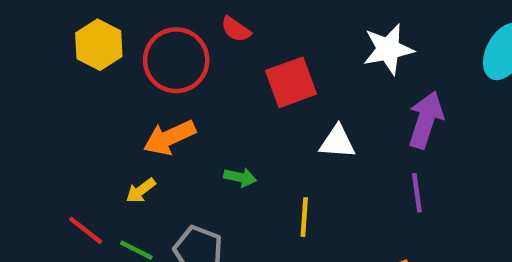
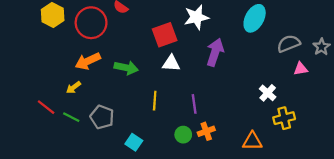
red square: (291, 82) -> (165, 35), moved
green arrow: (240, 177) -> (126, 68), moved, size x1.5
purple line: (417, 193) -> (194, 104), moved

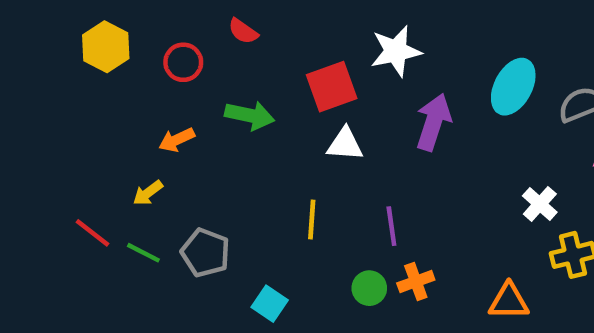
cyan ellipse: (255, 18) -> (513, 87), moved
red circle: (91, 23) -> (183, 62), size x0.6
orange arrow: (88, 61) -> (177, 140), size x0.7
green arrow: (126, 68) -> (250, 115), moved

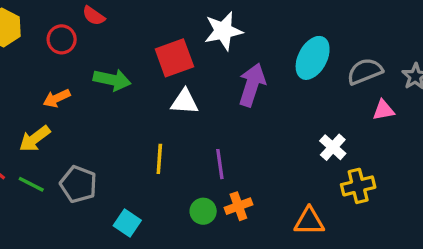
red semicircle: (243, 31) -> (94, 16), moved
yellow arrow: (148, 193) -> (35, 139), size x1.4

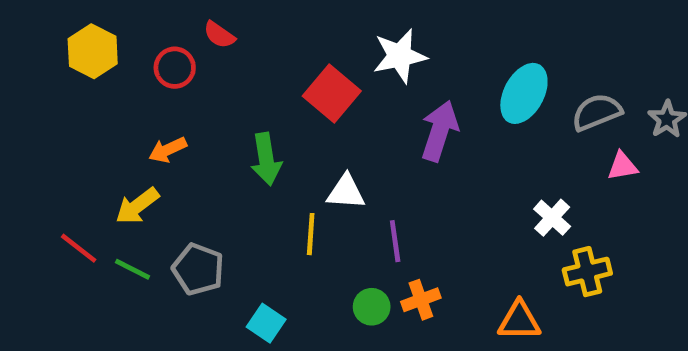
red square: (174, 58) -> (332, 93), turned -30
green arrow: (112, 80) -> (266, 159), moved, turned 69
white triangle: (185, 102) -> (346, 192), moved

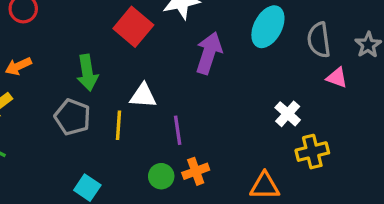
gray semicircle: (597, 112) -> (319, 40), turned -76
pink triangle: (622, 166) -> (337, 78), turned 30
gray pentagon: (198, 269) -> (73, 117), moved

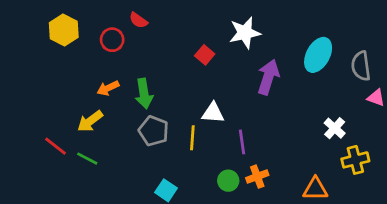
red square: (133, 27) -> (205, 55), size x0.6
green arrow: (87, 73) -> (144, 94), moved

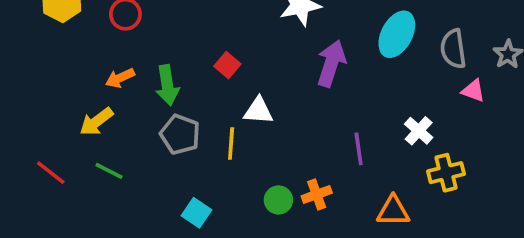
red square: (205, 55) -> (227, 65), moved
purple line: (242, 142) -> (359, 149), moved
red line: (55, 146) -> (51, 173), moved
green line: (87, 159) -> (109, 171), moved

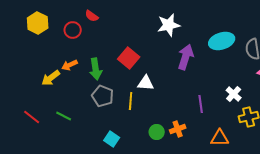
cyan ellipse: (397, 34) -> (222, 41), turned 45
red square: (227, 65) -> (129, 58), size x1.5
yellow arrow: (96, 122) -> (51, 78), moved

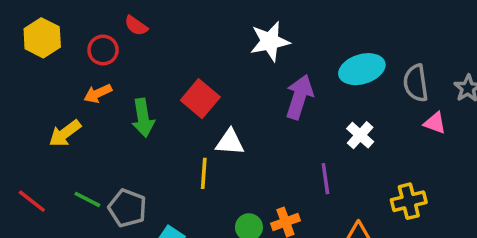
orange arrow: (70, 65) -> (98, 93), moved
white cross: (234, 94) -> (360, 135), moved
gray pentagon: (103, 96) -> (127, 208), moved

